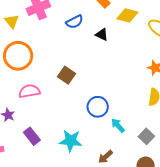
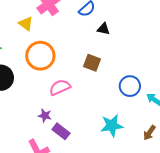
black triangle: (102, 34) -> (104, 29), moved
purple rectangle: (32, 136) -> (61, 131), moved

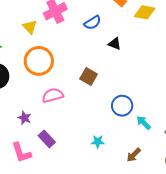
black triangle: (104, 29) -> (115, 44), moved
purple star: (45, 116) -> (25, 118), moved
cyan star: (112, 126) -> (98, 142), size x0.6

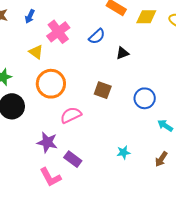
black triangle: (115, 44) -> (122, 53), turned -32
blue circle: (122, 106) -> (145, 98), moved
purple star: (25, 118) -> (47, 142), size x1.5

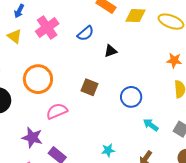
yellow triangle: (36, 52) -> (15, 36), moved

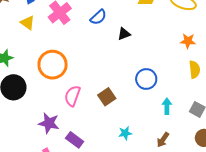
brown square: (90, 87) -> (107, 97), moved, turned 36
pink semicircle: (57, 111) -> (72, 96), turned -45
cyan arrow: (151, 125) -> (167, 106), turned 56

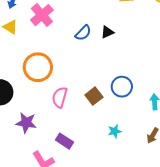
blue semicircle: (98, 17) -> (83, 33), moved
blue circle: (146, 79) -> (122, 87), moved
purple star: (49, 123) -> (26, 123), moved

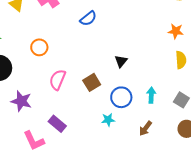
black triangle: (107, 32) -> (121, 61), moved, turned -32
orange circle: (38, 67) -> (39, 47), size x0.6
blue circle: (122, 87) -> (121, 97), moved

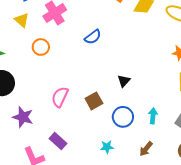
orange circle: (39, 47) -> (41, 47), moved
cyan star: (108, 120) -> (107, 147), moved

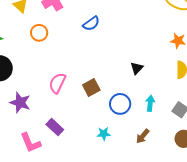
black triangle: (124, 81) -> (137, 68), moved

